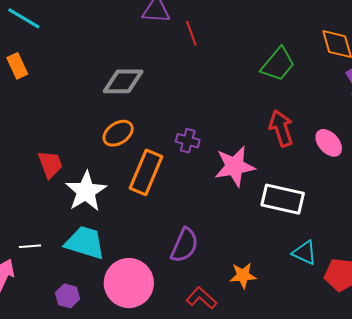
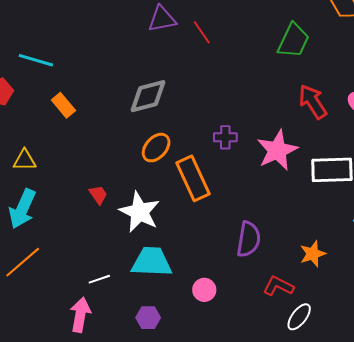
orange rectangle: (17, 66) -> (63, 105), moved
red trapezoid: (50, 164) -> (98, 195), size x0.7
orange rectangle: (146, 172) -> (193, 178), turned -33
pink circle: (129, 283) -> (204, 290), size x0.5

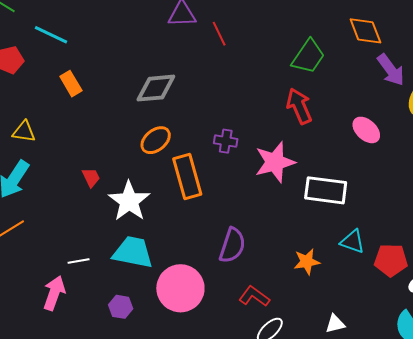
red arrow: (313, 102) -> (299, 106), moved
orange star: (313, 254) -> (307, 262), moved
pink circle: (204, 290) -> (180, 288), size x2.0

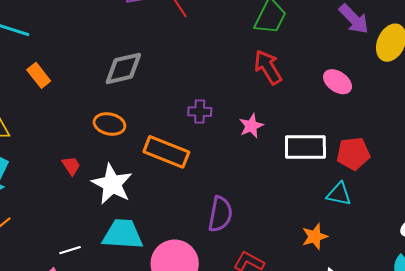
orange ellipse: (156, 140) -> (109, 124), moved, turned 60
pink star: (275, 162) -> (251, 126), size x0.6
orange rectangle: (187, 176) -> (166, 152), turned -45
red pentagon: (391, 260) -> (353, 154), moved
orange star: (307, 262) -> (315, 237), moved

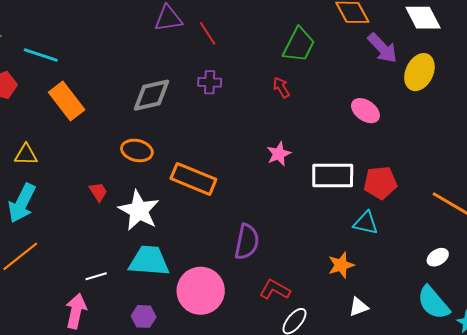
red arrow: (268, 67) -> (281, 87), moved, size x0.6
orange rectangle: (39, 75) -> (67, 101), size x1.5
purple cross: (200, 112) -> (210, 82), moved

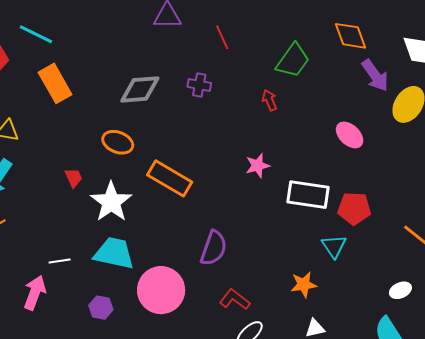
red line: (208, 33) -> (222, 37), moved
cyan triangle: (366, 223) -> (334, 246), turned 36

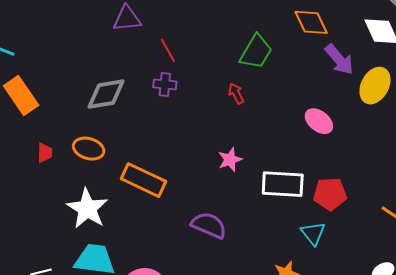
red line: (222, 37) -> (168, 50), moved
red trapezoid: (74, 178) -> (45, 153), moved, turned 30
purple semicircle: (214, 248) -> (209, 225), moved, turned -81

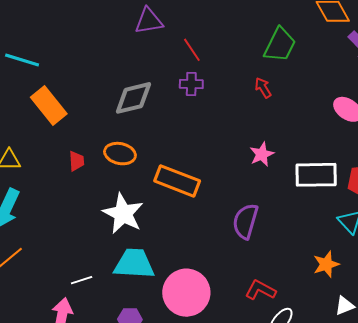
purple semicircle: (209, 225) -> (245, 221), turned -93

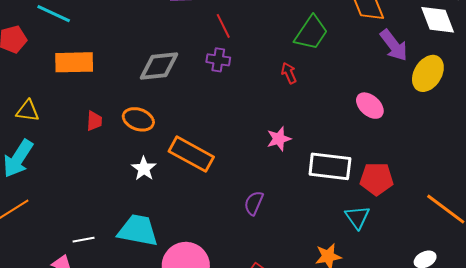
orange rectangle: (49, 106) -> (74, 62), turned -60
white star: (123, 214) -> (144, 169), moved, size x0.6
purple semicircle: (245, 221) -> (254, 203), size x0.7

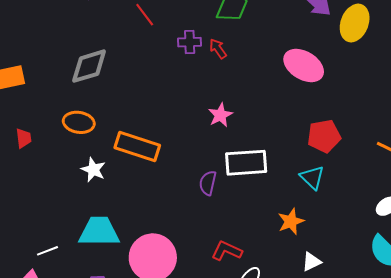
purple cross: (218, 60) -> (190, 42), moved
pink ellipse: (370, 106) -> (304, 65), size x1.4
red trapezoid: (94, 121) -> (24, 138), moved
white rectangle: (330, 166) -> (246, 163), moved

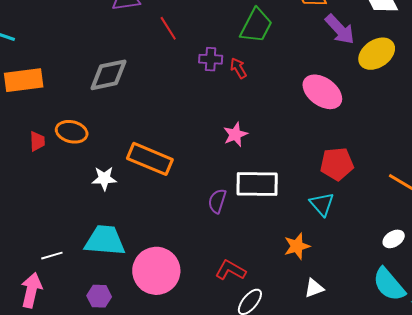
yellow ellipse: (355, 23) -> (377, 54), turned 30
orange ellipse: (79, 122) -> (72, 132), moved
white star: (93, 170) -> (104, 178), turned -30

